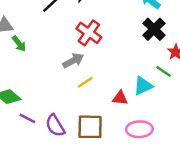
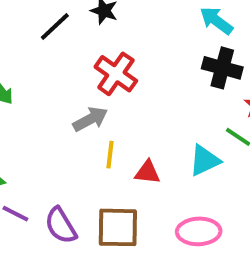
black cross: (154, 29) -> (222, 68), turned -30
yellow line: (85, 82) -> (110, 155), turned -49
red triangle: (120, 98) -> (147, 172), moved

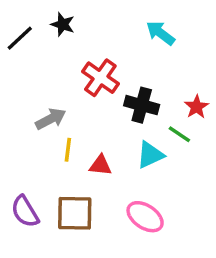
black cross: (222, 68) -> (142, 105), moved
red cross: (116, 74) -> (100, 78), moved
pink ellipse: (199, 231) -> (145, 217), turned 36

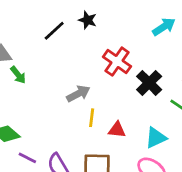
cyan arrow: (161, 33) -> (164, 27), turned 110
black cross: (142, 105) -> (149, 83), turned 30
cyan triangle: (150, 155) -> (156, 138), moved

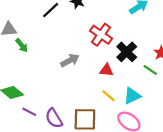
yellow line: (92, 118) -> (109, 96), moved, turned -56
red triangle: (117, 130) -> (106, 70), moved

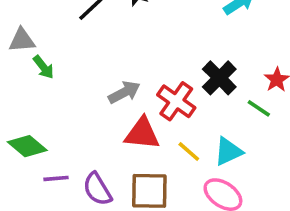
red cross: (101, 35) -> (176, 101), moved
red triangle: (106, 70) -> (142, 134), moved, size x1.5
purple line: (29, 112) -> (56, 178), turned -32

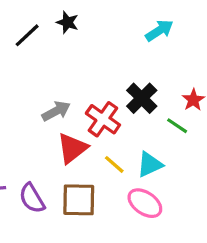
red triangle: (142, 134) -> (72, 148), turned -44

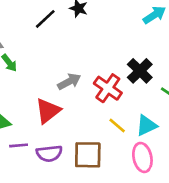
red triangle: (72, 148) -> (48, 111), moved
purple semicircle: (32, 198) -> (49, 153), turned -65
pink ellipse: (145, 203) -> (142, 157), turned 44

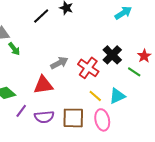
red triangle: (48, 111) -> (43, 85), turned 30
purple line: (19, 145) -> (21, 111), turned -48
pink ellipse: (142, 157) -> (102, 120), moved

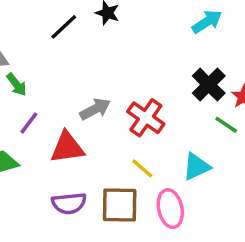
black cross: (112, 55) -> (209, 85), moved
yellow line: (95, 96) -> (142, 168), moved
purple line: (21, 111) -> (29, 123), moved

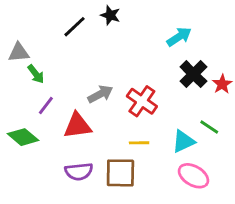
cyan arrow: (207, 22) -> (179, 37), moved
green line: (226, 125) -> (209, 127), moved
yellow line: (142, 168) -> (139, 143), turned -42
pink ellipse: (170, 209) -> (193, 176), moved, turned -48

